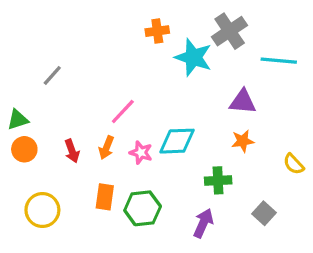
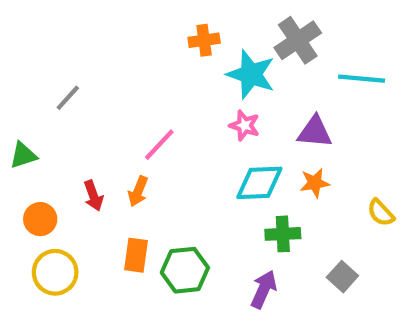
cyan diamond: (177, 141) -> (259, 183), moved
orange circle: (24, 149) -> (40, 219), moved
pink star: (141, 153) -> (245, 125), moved

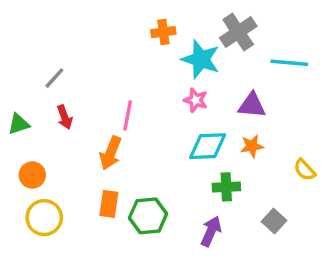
pink line: (159, 145) -> (128, 115), turned -32
orange arrow: (138, 191) -> (111, 153), size x1.4
red arrow: (93, 196) -> (65, 117), moved

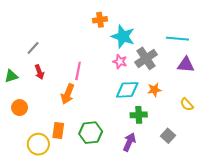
gray cross: (238, 32) -> (146, 58), moved
purple triangle: (252, 105) -> (186, 65), moved
orange rectangle: (109, 204) -> (58, 131), moved
yellow circle: (44, 218) -> (38, 144), moved

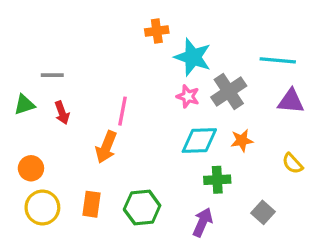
gray line: (33, 48) -> (52, 75), turned 48
green triangle: (11, 76) -> (24, 105), moved
yellow circle: (38, 144) -> (42, 208), moved

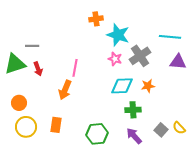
green triangle: (24, 105) -> (15, 64), size x1.6
yellow semicircle: (292, 163) -> (179, 128), moved
green hexagon: (142, 208) -> (97, 134), moved
purple arrow: (203, 222) -> (134, 136), moved, turned -66

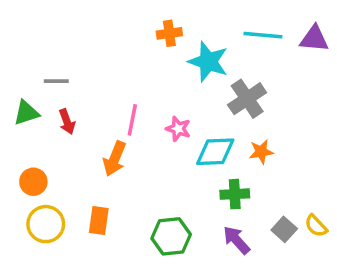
cyan line: (170, 37) -> (263, 35), moved
pink star: (115, 59) -> (178, 129), moved
purple triangle: (178, 62) -> (314, 39), moved
green triangle: (15, 64) -> (26, 113), size x0.7

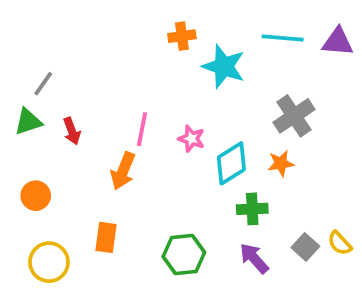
gray line: (56, 81) -> (43, 84), moved, turned -55
gray cross: (247, 99) -> (294, 116), moved
cyan diamond: (215, 152) -> (231, 163), turned -30
yellow circle: (46, 224) -> (49, 262), moved

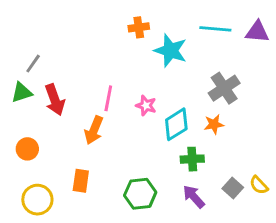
red arrow: (72, 131) -> (55, 100), size x1.5

